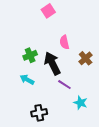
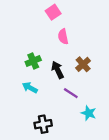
pink semicircle: (64, 42) -> (63, 37), moved
brown cross: (86, 58) -> (83, 64), moved
black arrow: (52, 63) -> (58, 70), size x0.7

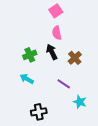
pink square: (53, 12) -> (56, 11), moved
black arrow: (58, 70) -> (52, 52), moved

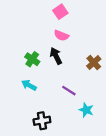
pink semicircle: (57, 33) -> (61, 35), turned -56
green cross: (30, 55) -> (32, 59), turned -32
brown cross: (75, 58) -> (94, 62), moved

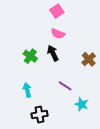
cyan arrow: (29, 85) -> (27, 90), moved, turned 48

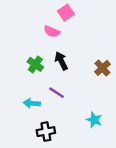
pink semicircle: (58, 34) -> (52, 31), moved
purple line: (65, 86) -> (57, 93), moved
cyan arrow: (27, 90) -> (32, 103), turned -72

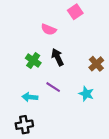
pink square: (66, 13) -> (75, 12), moved
cyan star: (94, 120) -> (86, 94), moved
black cross: (46, 132) -> (24, 125), moved

